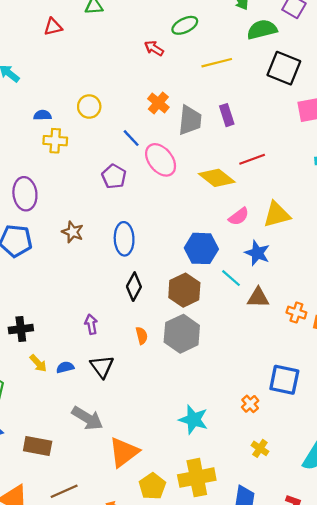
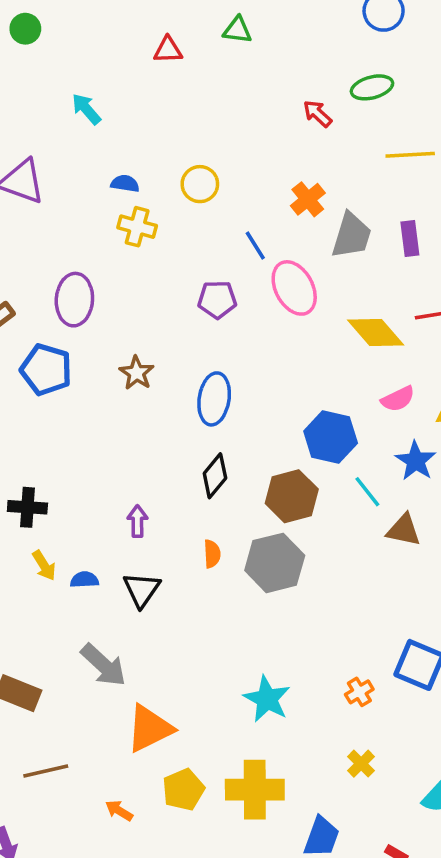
purple pentagon: (114, 176) -> (217, 300), turned 30

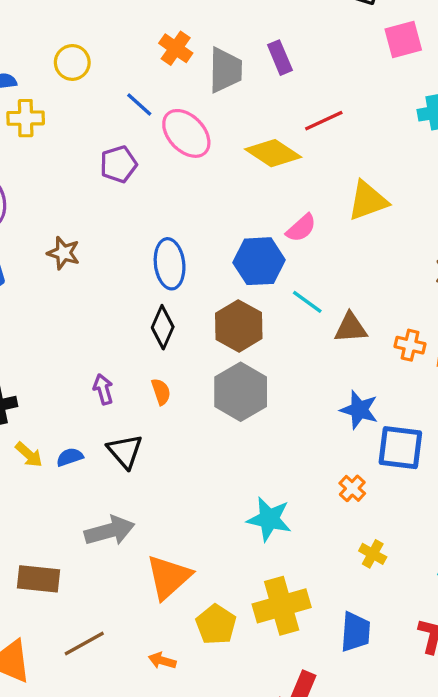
blue ellipse: (214, 399) -> (170, 264), moved
pink semicircle: (398, 399) -> (301, 228), moved
blue star: (416, 461) -> (359, 410), moved
orange semicircle: (212, 554) -> (161, 392), moved
gray arrow: (103, 665) -> (110, 531), turned -42

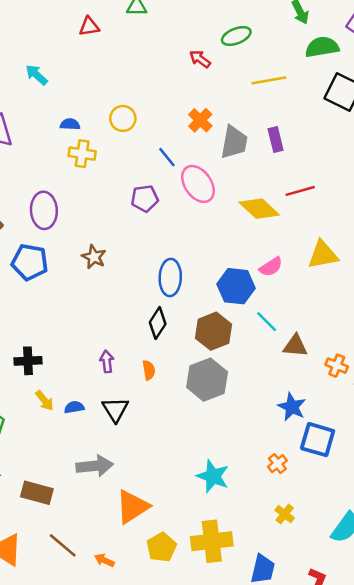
brown line: (84, 643) -> (63, 545), turned 60
orange arrow: (162, 661) -> (104, 560), moved

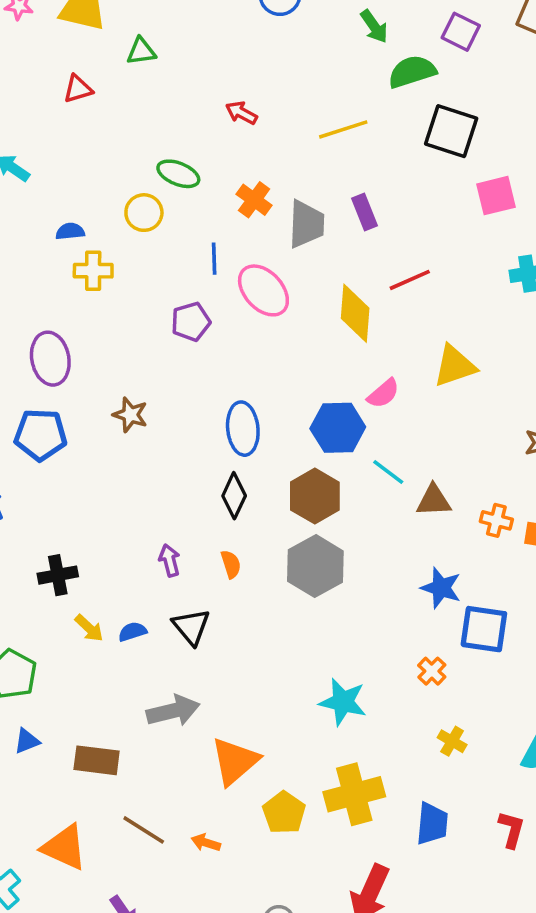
green ellipse: (236, 36) -> (178, 174), moved, turned 52
blue line: (167, 157) -> (214, 259), turned 45
yellow diamond: (259, 209) -> (355, 313), turned 60

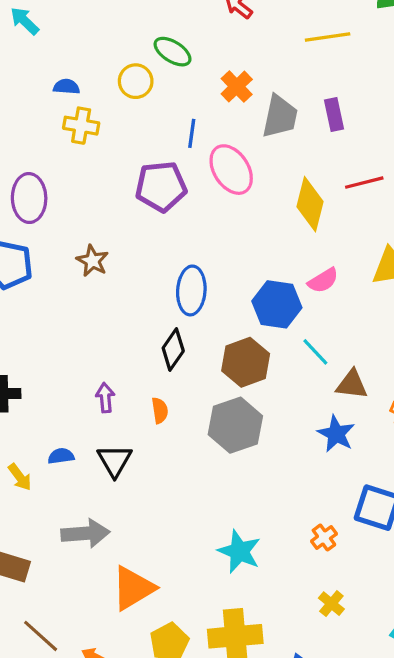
purple pentagon: (191, 322) -> (161, 186), size x1.4
blue star: (441, 588) -> (336, 434), moved
yellow arrow: (89, 628) -> (20, 477), moved

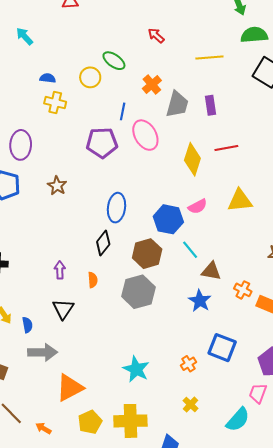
blue semicircle: (61, 456) -> (27, 325), moved, turned 84

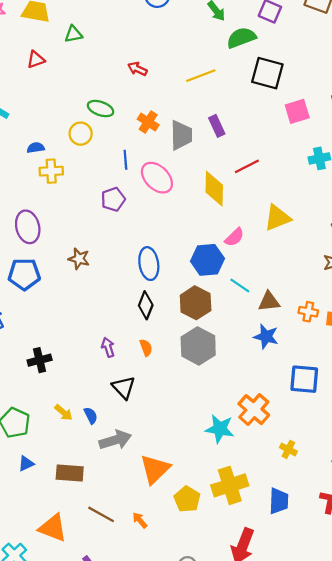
purple pentagon: (102, 143) -> (113, 199), size x0.7
orange cross: (188, 364) -> (254, 410), moved, size x1.8
orange arrow: (43, 428) -> (140, 520), turned 35

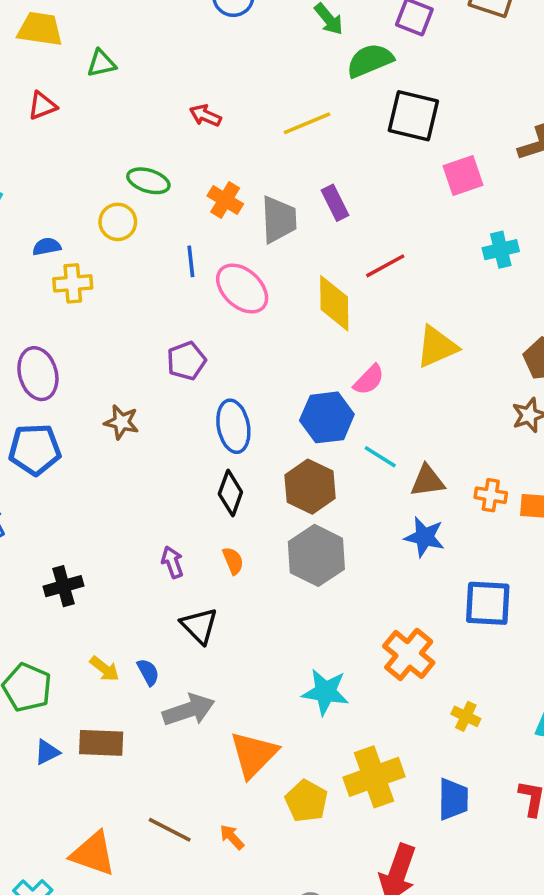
purple pentagon: (113, 199) -> (186, 361), moved
cyan star: (220, 429) -> (325, 692), moved
brown rectangle: (70, 473) -> (101, 743), moved

